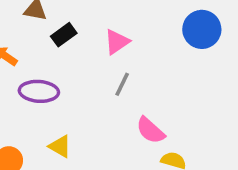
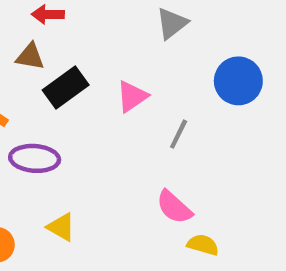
black rectangle: (64, 35) -> (66, 88), size x1.4
gray line: (122, 84) -> (179, 134), moved

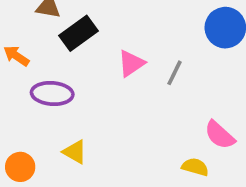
pink triangle: (132, 96) -> (131, 63), moved
pink semicircle: (174, 207) -> (220, 135), moved

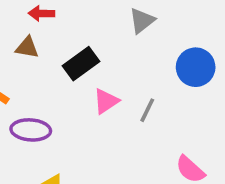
black rectangle: (78, 33) -> (81, 64), moved

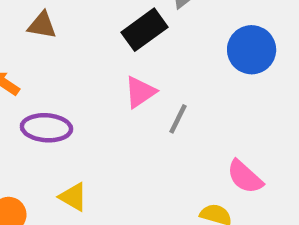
black rectangle: (81, 64) -> (145, 30), moved
gray line: (147, 110) -> (178, 119), moved

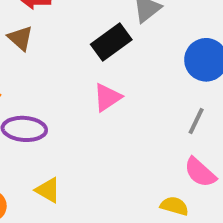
brown triangle: (42, 25) -> (20, 38), turned 32
gray line: (178, 119) -> (196, 121), moved

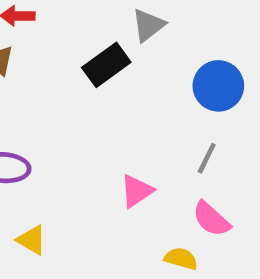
pink triangle: (107, 97) -> (137, 191), moved

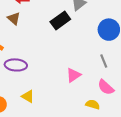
gray line: (207, 158) -> (104, 61), turned -48

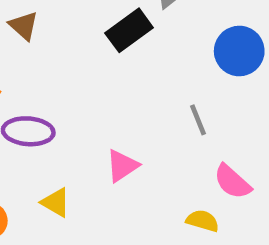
gray line: (104, 61) -> (198, 120), moved
pink triangle: (73, 75) -> (122, 166), moved

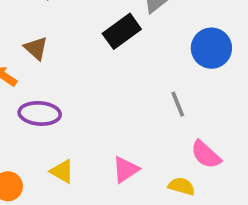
brown triangle: (24, 26) -> (36, 48), moved
pink triangle: (122, 166) -> (126, 169), moved

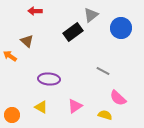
blue circle: (211, 48) -> (121, 28), moved
gray line: (178, 104) -> (103, 71), turned -40
purple ellipse: (40, 113) -> (49, 79), moved

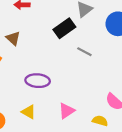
gray line: (103, 71) -> (84, 52), moved

